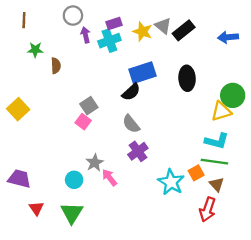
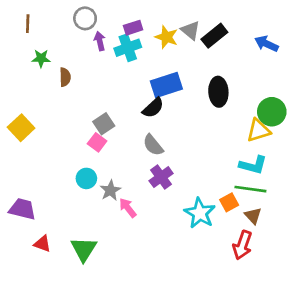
blue arrow: (228, 37) -> (266, 44), turned 30
cyan circle: (74, 180) -> (86, 178), moved
red triangle: (36, 208) -> (42, 244), turned -35

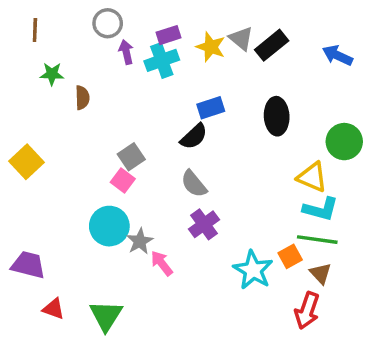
blue rectangle: (166, 85) -> (211, 108), size x0.7
yellow triangle: (258, 130) -> (312, 177), moved, turned 40
cyan circle: (86, 178) -> (109, 226), size x1.5

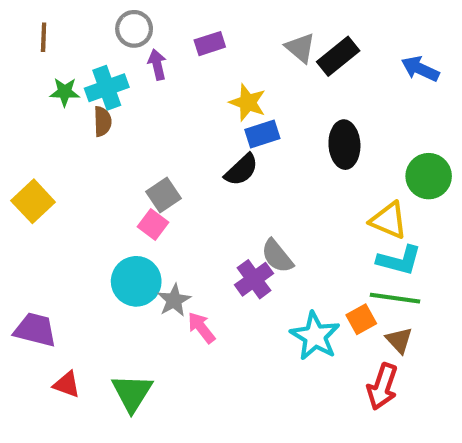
yellow star: (211, 47) -> (248, 102), moved
cyan cross: (162, 60) -> (107, 88), moved
gray semicircle: (194, 184) -> (277, 256), moved

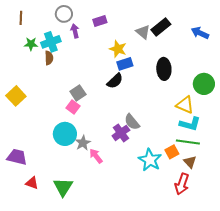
gray triangle: (300, 48) -> (143, 32), moved

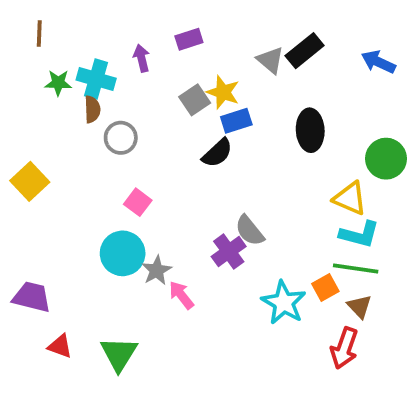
gray circle: (64, 14) -> (121, 138), moved
cyan cross: (51, 42) -> (96, 79), turned 36
gray square: (78, 93) -> (195, 100), moved

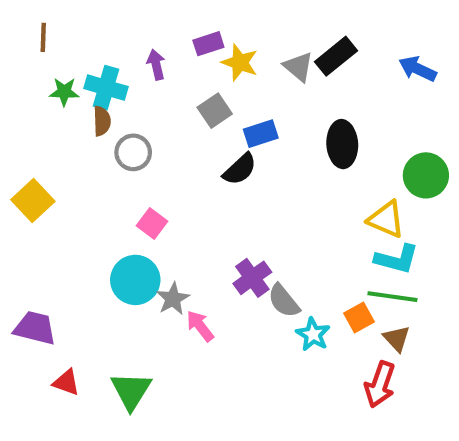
yellow star: (223, 92) -> (240, 63), moved
gray semicircle: (250, 231) -> (284, 301), moved
cyan star: (284, 303) -> (313, 334), size x0.7

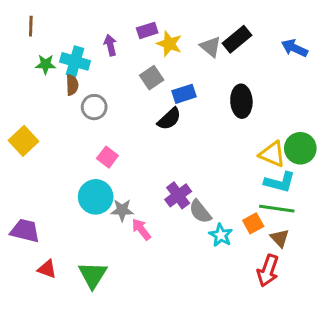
green circle: (426, 175) -> (300, 148), moved
gray star: (173, 299) -> (122, 210), turned 30

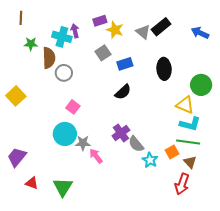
cyan cross: (75, 61) -> (62, 37), moved
brown semicircle: (72, 85) -> (49, 58), size x1.5
black semicircle: (169, 119) -> (123, 92), moved
green circle: (300, 148) -> (201, 85), moved
purple trapezoid: (25, 231) -> (17, 157), turned -65

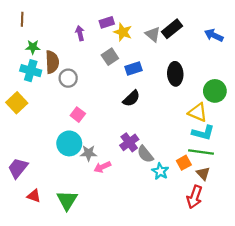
cyan cross: (62, 37) -> (31, 71), moved
pink arrow: (96, 156) -> (102, 167), turned -77

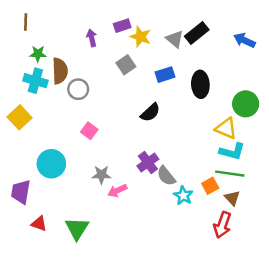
blue rectangle: (133, 68) -> (165, 75), moved
cyan circle: (69, 143) -> (51, 164), moved
purple trapezoid: (18, 168) -> (21, 192), turned -30

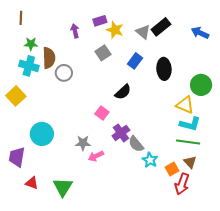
blue rectangle: (165, 75) -> (135, 61), turned -35
pink square: (89, 131) -> (102, 113), moved
orange square: (210, 186) -> (172, 169), moved

